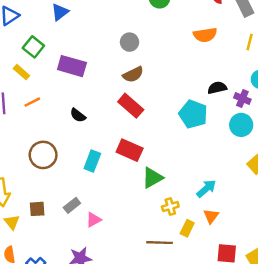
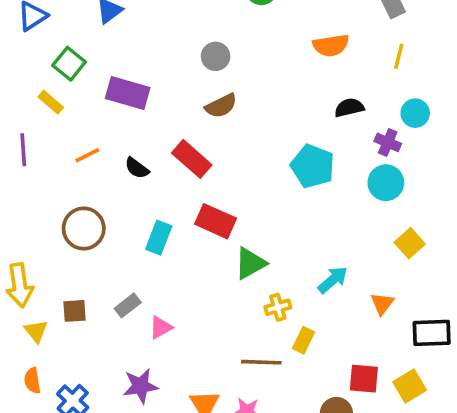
black semicircle: (217, 88) -> (349, 108), moved
orange line: (32, 102) -> (87, 155), moved
red rectangle: (131, 106) -> (192, 159), moved
orange triangle: (211, 216) -> (382, 304), moved

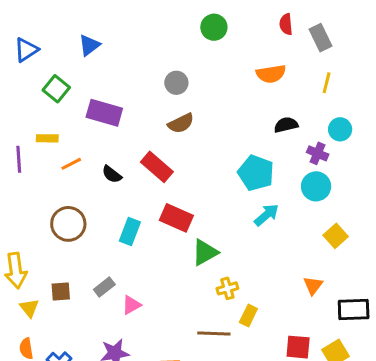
yellow rectangle: (51, 102) -> (47, 138), moved, turned -40
cyan arrow: (333, 280) -> (266, 215), moved

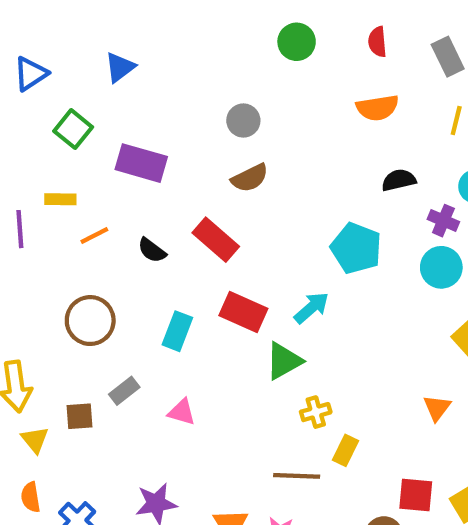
red semicircle: (286, 24) -> (377, 42), moved
cyan arrow: (266, 215) -> (311, 308), moved
gray rectangle: (104, 287) -> (124, 391), moved
pink triangle: (131, 305) -> (182, 412), moved, turned 45

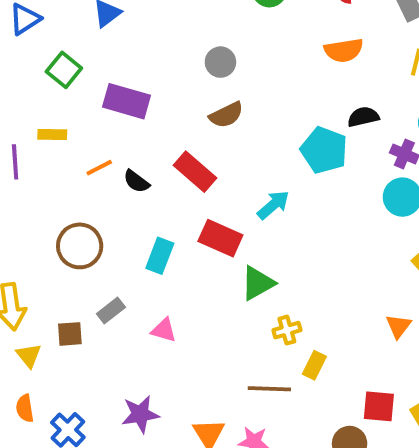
orange line: (94, 235) -> (99, 168), moved
cyan pentagon: (356, 248) -> (324, 150), moved
cyan arrow: (311, 308) -> (273, 205), moved

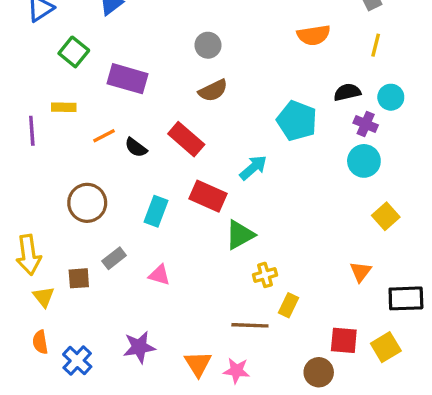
black semicircle: (363, 117) -> (347, 92), moved

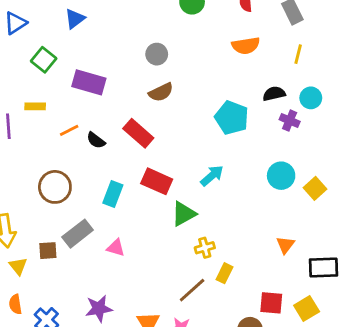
cyan circle: (364, 161) -> (281, 176), moved
cyan arrow: (253, 168) -> (212, 176), moved
yellow square: (386, 216) -> (315, 188), moved
gray rectangle: (114, 258) -> (78, 234), size x1.5
brown line: (250, 325) -> (192, 290), turned -44

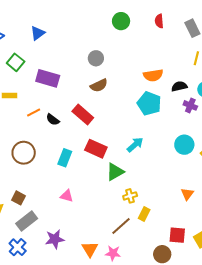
orange semicircle: (246, 46) -> (153, 75), moved
gray rectangle: (78, 234) -> (27, 221), moved
brown square: (48, 251) -> (19, 198), turned 32

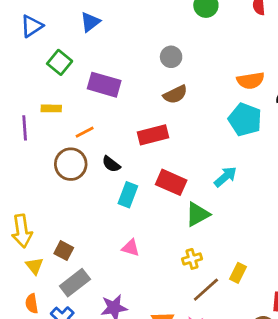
red rectangle: (83, 115) -> (153, 135), turned -55
black semicircle: (53, 120) -> (111, 164), moved
brown circle: (24, 153) -> (71, 164), moved
yellow cross: (130, 196) -> (192, 259), moved

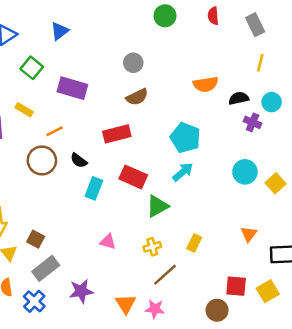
yellow rectangle: (51, 108) -> (24, 110), turned 30
cyan pentagon: (245, 120) -> (185, 138), moved
pink triangle: (131, 248) -> (108, 242), moved
yellow rectangle: (238, 273) -> (194, 243), moved

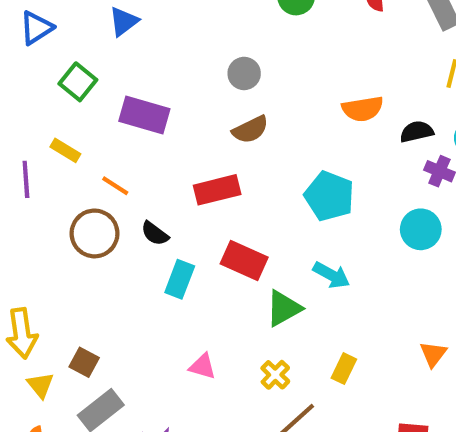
orange line: (55, 131) -> (115, 186), turned 60
cyan arrow: (183, 172) -> (331, 275), moved, turned 70
cyan circle: (245, 172) -> (421, 229), moved
yellow cross: (152, 247) -> (275, 375), turned -30

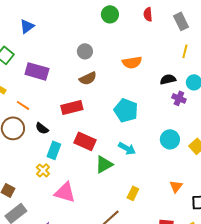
orange semicircle: (363, 109) -> (132, 62), moved
cyan circle: (421, 229) -> (170, 139), moved
pink triangle: (203, 366) -> (65, 192), size x1.6
yellow cross: (275, 375) -> (43, 170), moved

